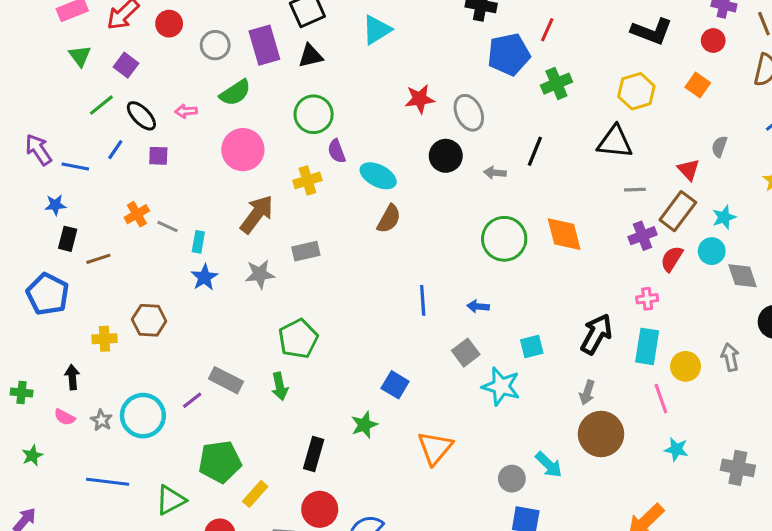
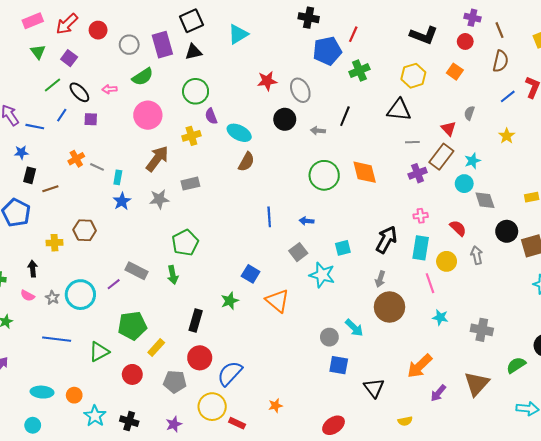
red semicircle: (672, 259) -> (458, 228), moved, turned 102
orange triangle: (435, 448) -> (277, 301), moved, turned -30

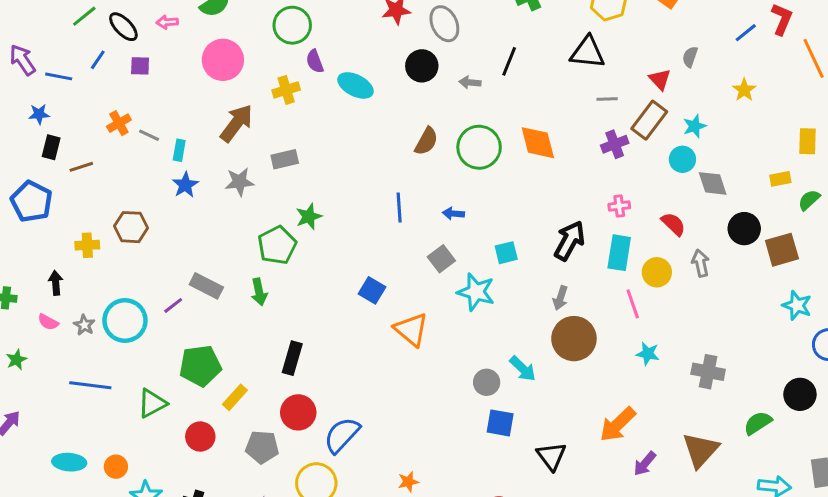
brown semicircle: (246, 162) -> (426, 141), moved
green star: (230, 301) -> (309, 217), moved

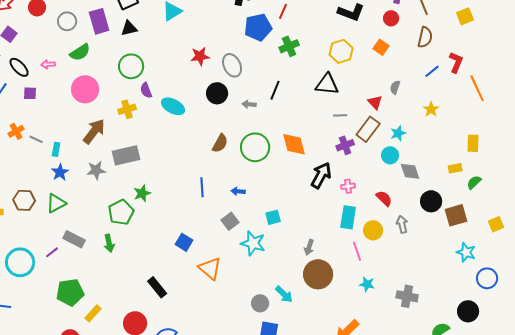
gray rectangle: (285, 159) -> (126, 155), size x1.5
black arrow: (569, 241) -> (321, 175), moved
black rectangle: (292, 358) -> (157, 287), moved, turned -55
green triangle: (152, 403) -> (56, 203), moved

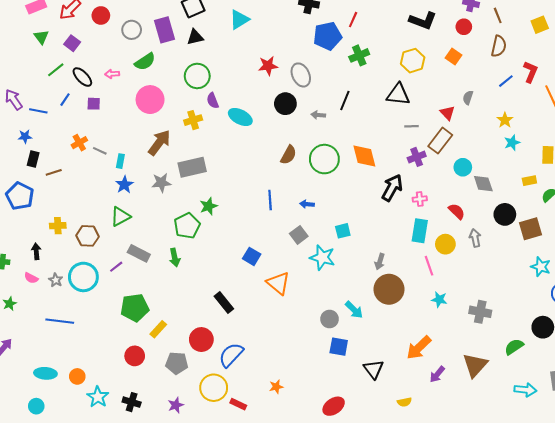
cyan star: (398, 133) -> (512, 143), moved
brown hexagon: (24, 200) -> (88, 236), moved

